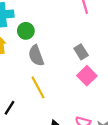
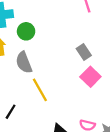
gray semicircle: (36, 56) -> (24, 62), moved

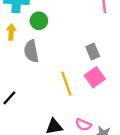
yellow line: (40, 90) -> (66, 84), moved

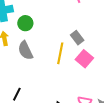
yellow line: (66, 84) -> (60, 53), moved, turned 45

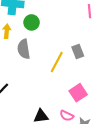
pink square: (84, 59) -> (78, 93), moved

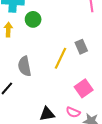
gray semicircle: (24, 49) -> (25, 66), moved

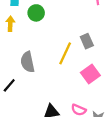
pink square: (84, 88) -> (90, 74), moved

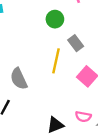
green circle: (36, 13) -> (55, 19), moved

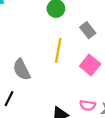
gray rectangle: (76, 43) -> (88, 30), moved

